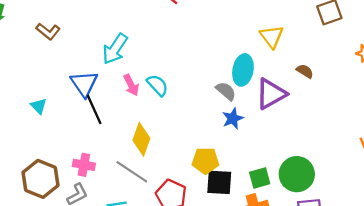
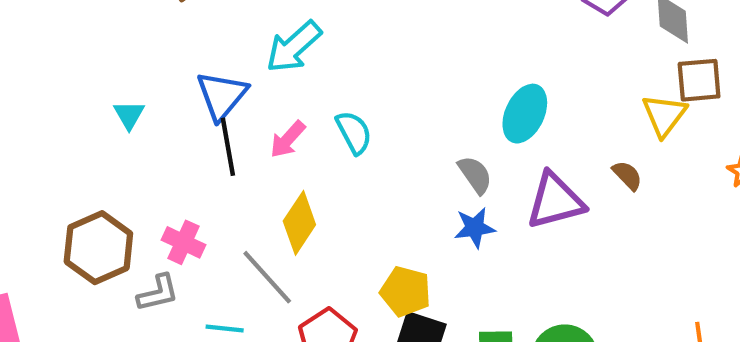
yellow triangle: (272, 37) -> (664, 115), moved
cyan ellipse: (243, 70) -> (525, 114), moved
pink arrow: (131, 85) -> (288, 139), moved, turned 55

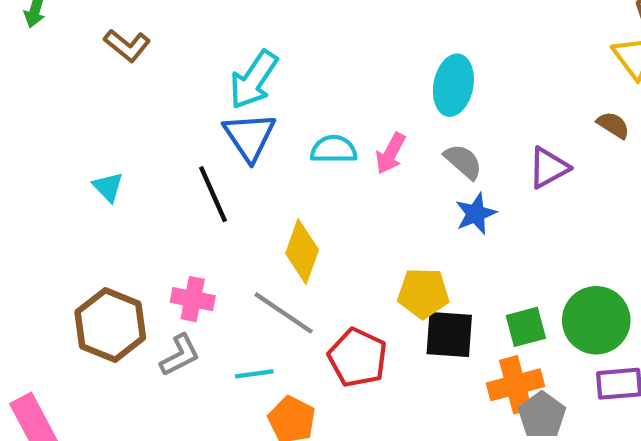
blue triangle: (222, 95) -> (249, 137), moved
cyan ellipse: (525, 114) -> (453, 85), moved
cyan semicircle: (354, 132) -> (334, 149), turned -48
pink arrow: (288, 139) -> (391, 153), moved
purple triangle: (555, 201) -> (549, 168), size x0.7

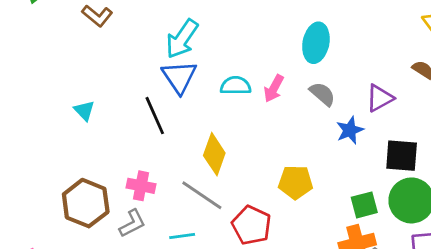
blue star: (476, 214) -> (350, 130), moved
black square: (449, 335) -> (402, 156), moved

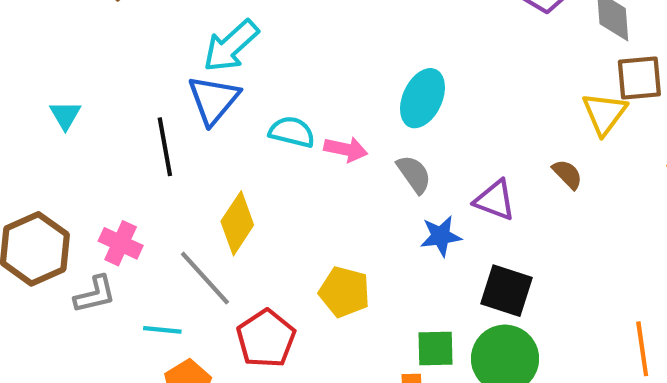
pink arrow: (274, 88) -> (346, 149), turned -120
purple triangle: (380, 98) -> (495, 200), turned 36

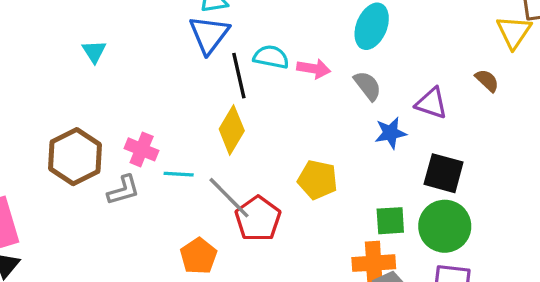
black line: (165, 147) -> (239, 76), moved
gray line: (205, 278) -> (229, 198), moved
cyan line: (162, 330) -> (179, 174), moved

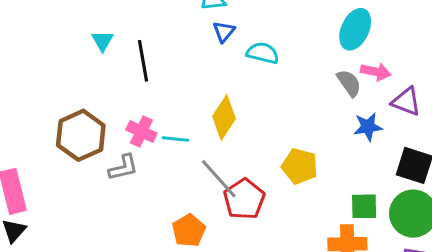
blue triangle: (209, 35) -> (224, 32), moved, size x0.6
pink arrow: (314, 69) -> (376, 72), moved
black line: (239, 76) -> (143, 61), moved
cyan line: (179, 174) -> (175, 139), moved

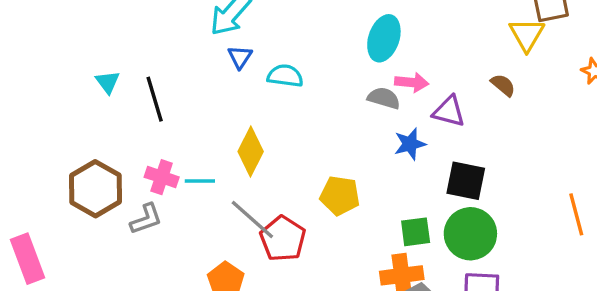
gray semicircle: (349, 83) -> (384, 98), turned -32

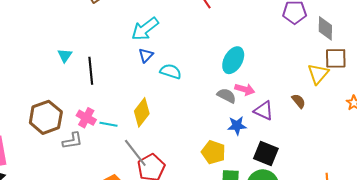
yellow pentagon: (340, 196) -> (213, 152), moved

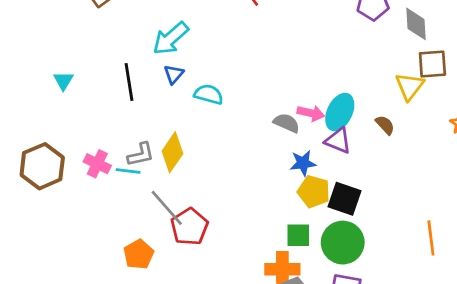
cyan ellipse: (233, 60) -> (340, 112), moved
black line: (91, 71) -> (129, 82), moved
gray L-shape: (72, 141) -> (141, 154), moved
yellow pentagon: (213, 152) -> (314, 192), moved

